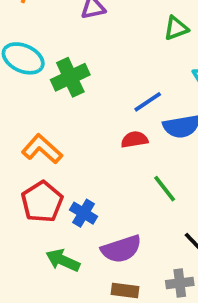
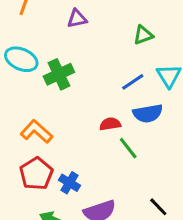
blue line: (148, 102) -> (133, 82), moved
green line: (165, 189) -> (128, 148), moved

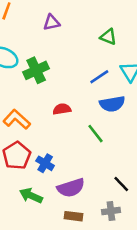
green triangle: (143, 35) -> (108, 37), turned 42
red semicircle: (110, 124) -> (62, 109), moved

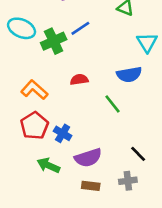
blue line: (99, 77) -> (80, 28), moved

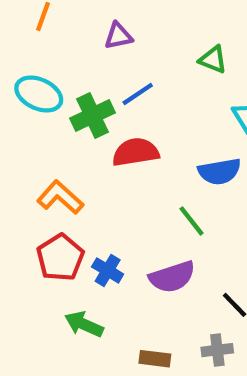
red semicircle: (79, 80) -> (136, 152), moved, size x1.5
purple semicircle: (88, 158) -> (172, 277), moved

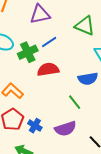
purple triangle: (118, 36) -> (40, 14), size x1.5
green triangle: (213, 60) -> (85, 26), size x1.5

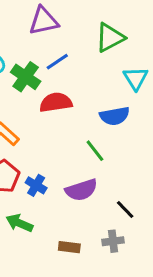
green triangle: (85, 26) -> (110, 38), turned -50
green cross: (28, 52) -> (26, 77), turned -30

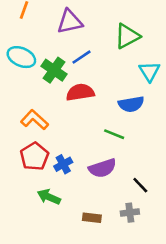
green line: (95, 151) -> (114, 134), turned -30
blue cross: (36, 185) -> (63, 164), turned 30

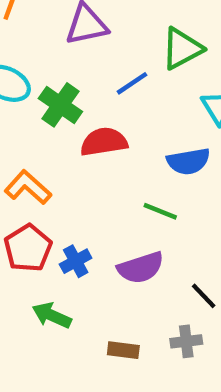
blue line: (81, 57) -> (132, 83), moved

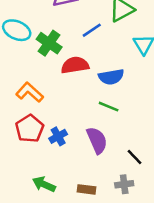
blue semicircle: (188, 161) -> (111, 77), moved
purple semicircle: (141, 268) -> (97, 140), turned -96
green arrow: (52, 315) -> (44, 184), moved

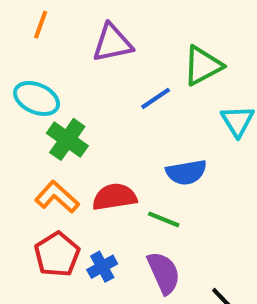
green cross: (49, 43) -> (67, 139), moved
red semicircle: (75, 65) -> (114, 197), moved
green line: (109, 107) -> (164, 219), moved

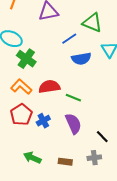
green triangle: (203, 66) -> (92, 23), turned 50
blue semicircle: (186, 172) -> (81, 59), moved

